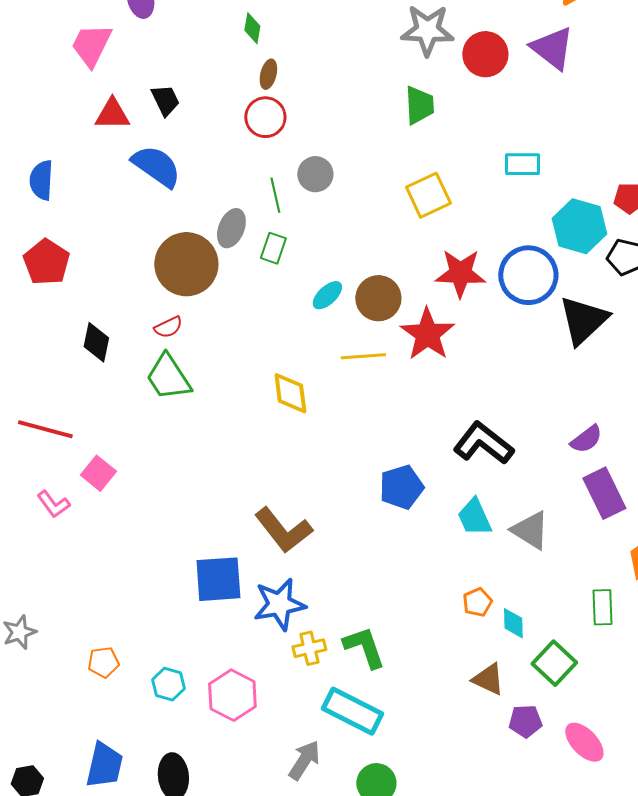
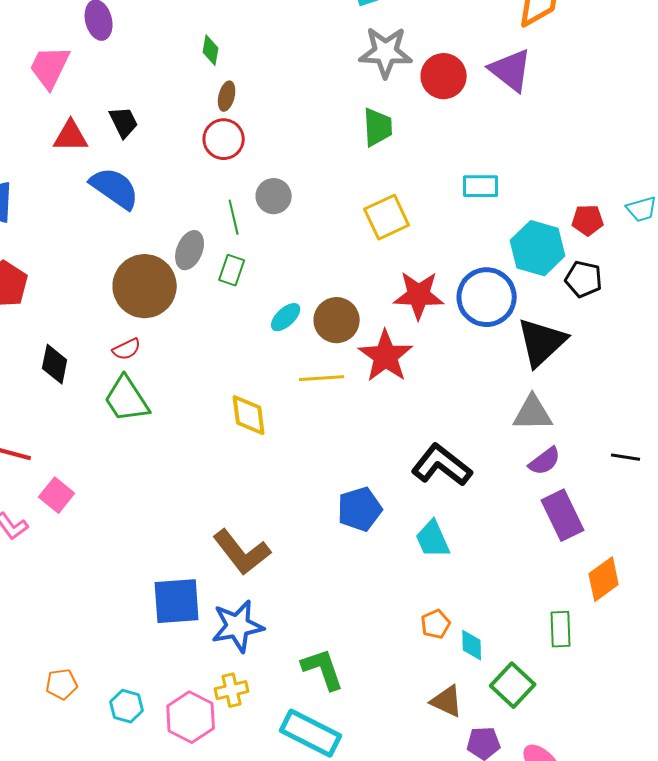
gray triangle: (530, 530) -> (533, 413), moved, turned -33
yellow cross: (309, 648) -> (232, 690), moved

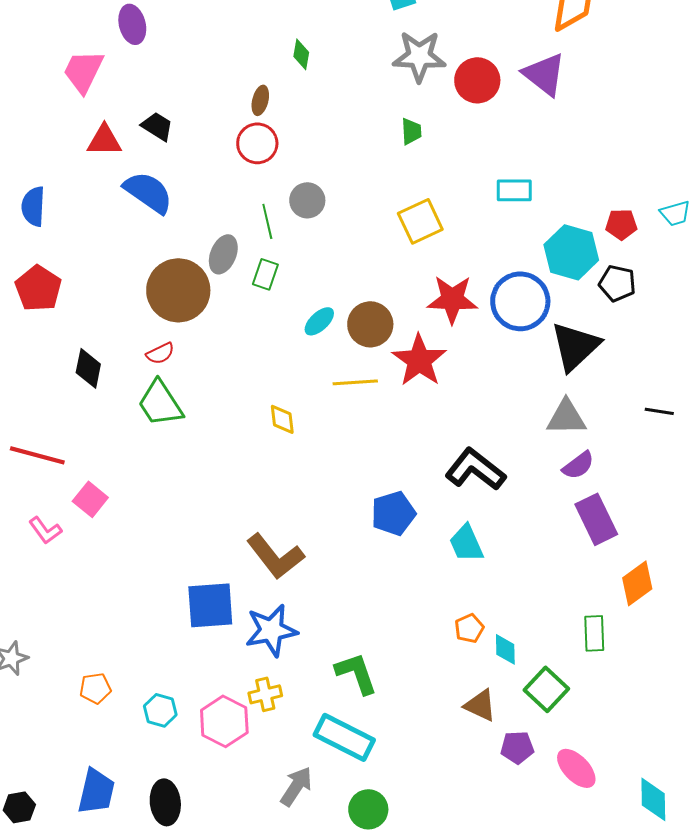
green diamond: (211, 50) -> (301, 54), moved
black trapezoid: (124, 122) -> (157, 126), turned -32
green trapezoid: (378, 127) -> (411, 131), size x0.7
yellow diamond: (249, 415) -> (282, 419), size x0.7
black line: (626, 457) -> (659, 411), moved

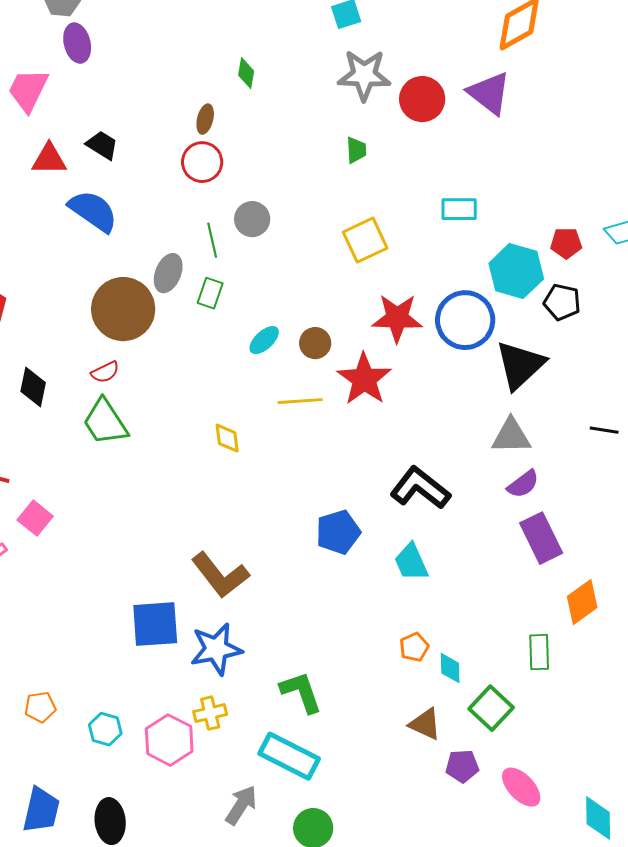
brown circle: (370, 324) -> (315, 343), size x0.7

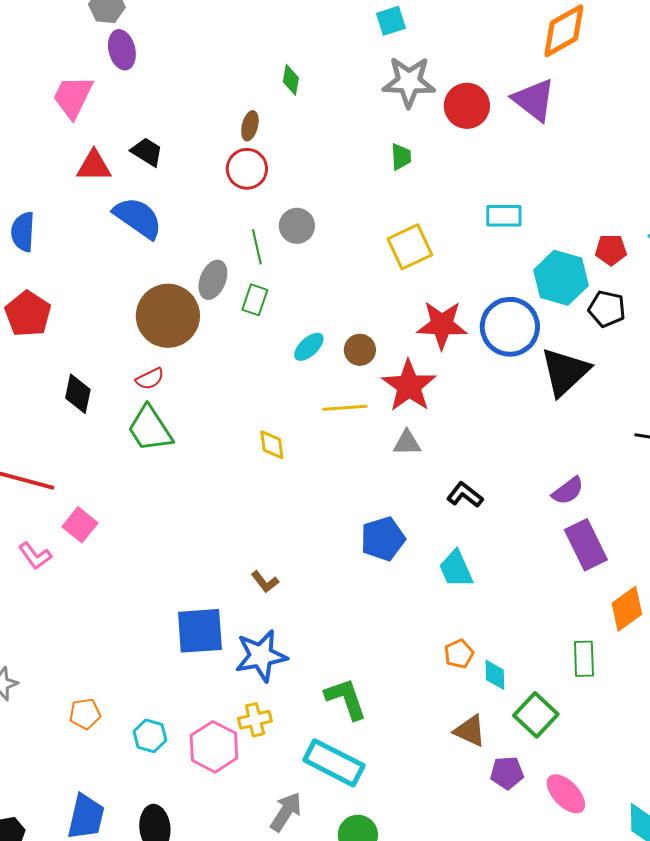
gray triangle: (511, 436) -> (407, 443), moved, size x0.7
black L-shape: (420, 488) -> (465, 495), size x0.6
brown L-shape: (220, 575) -> (265, 582), size x0.5

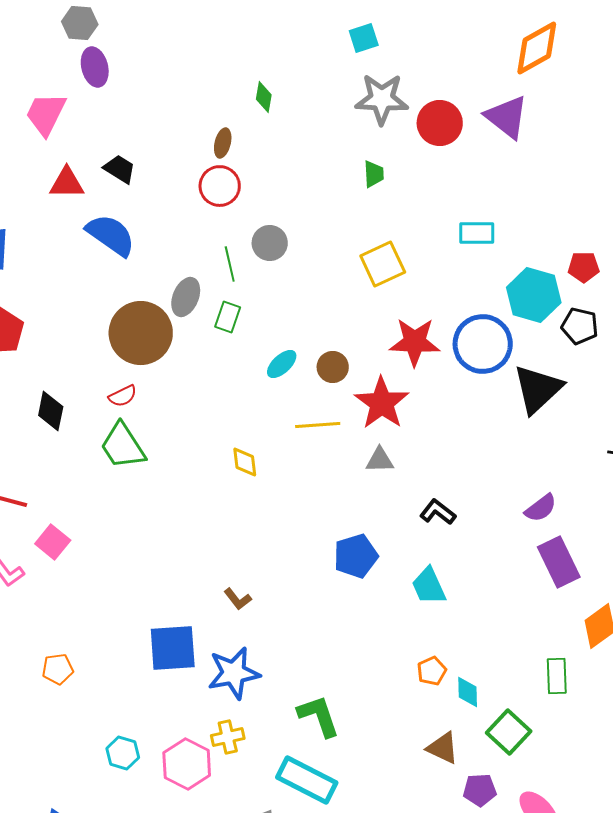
orange pentagon: (85, 714) -> (58, 669), moved

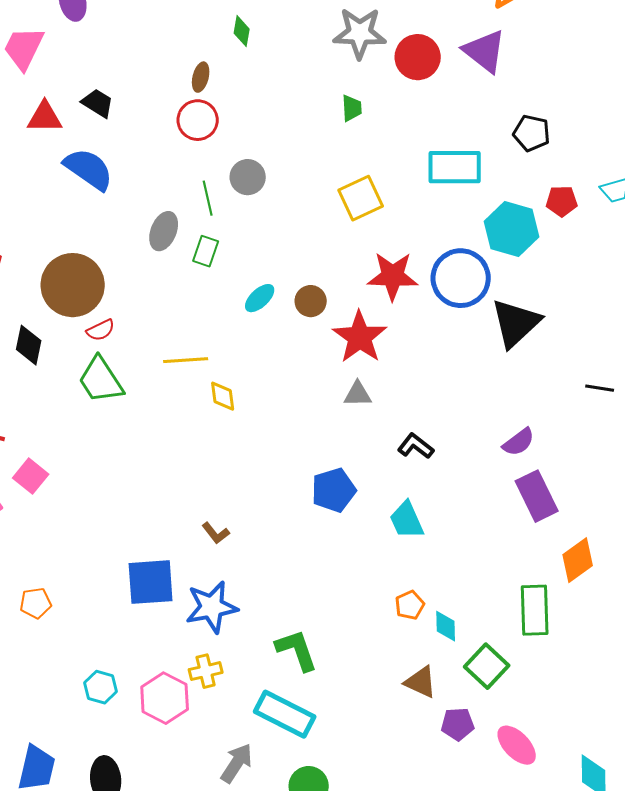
cyan rectangle: (477, 233) -> (455, 167), size x1.5
black pentagon: (580, 326) -> (532, 133), moved
brown circle: (141, 333) -> (73, 285), moved
yellow line: (318, 425) -> (186, 360), moved
green rectangle: (557, 676) -> (535, 610), size x1.4

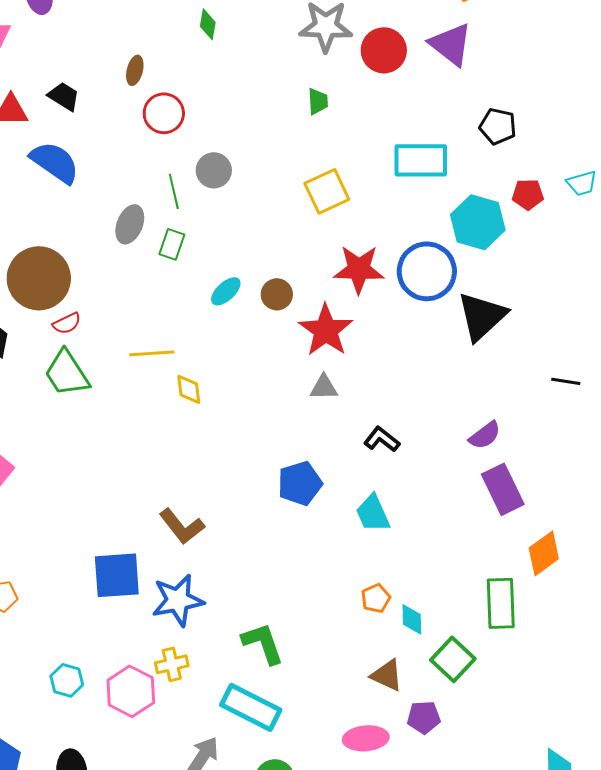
brown ellipse: (201, 77) -> (135, 70), moved
brown L-shape: (216, 533) -> (182, 526), size x1.6
pink ellipse: (517, 745) -> (366, 738), moved, turned -51

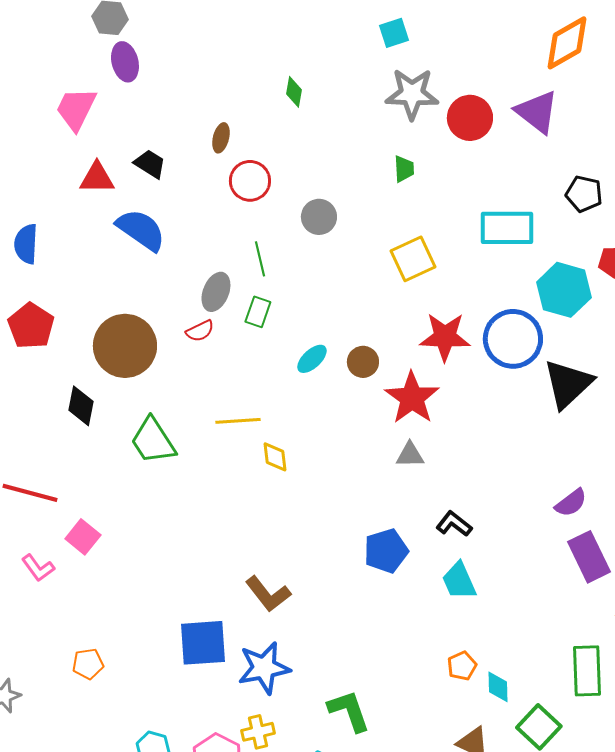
gray circle: (214, 170) -> (319, 217), moved
red semicircle: (67, 323) -> (200, 331), moved
black L-shape: (382, 439) -> (454, 524), moved

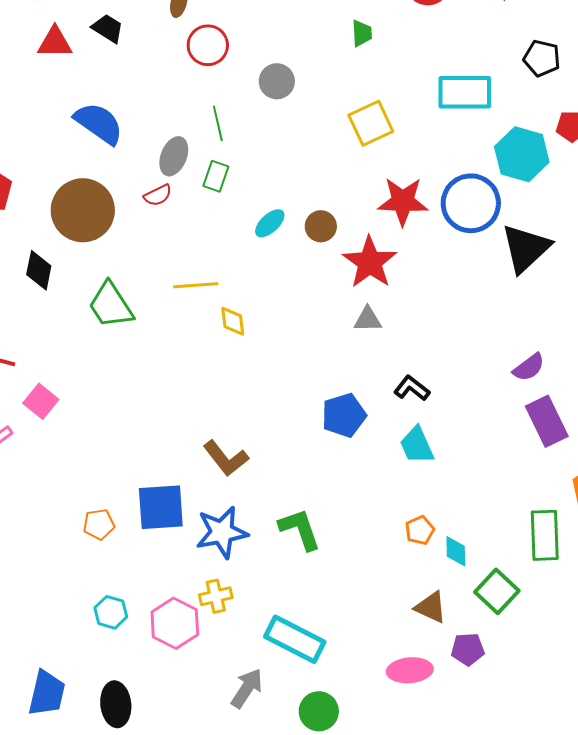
blue semicircle: (141, 230) -> (99, 123), moved
orange pentagon: (88, 664) -> (99, 524), moved
green L-shape: (349, 711) -> (300, 529), moved

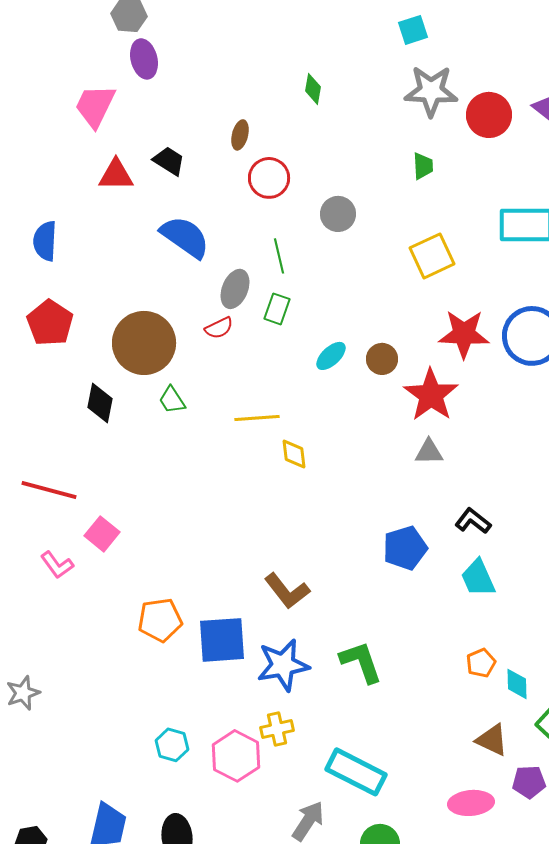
blue semicircle: (99, 123) -> (185, 237), moved
green trapezoid: (111, 305) -> (172, 400), moved, size x0.6
orange pentagon: (99, 524) -> (160, 620), moved, size x1.4

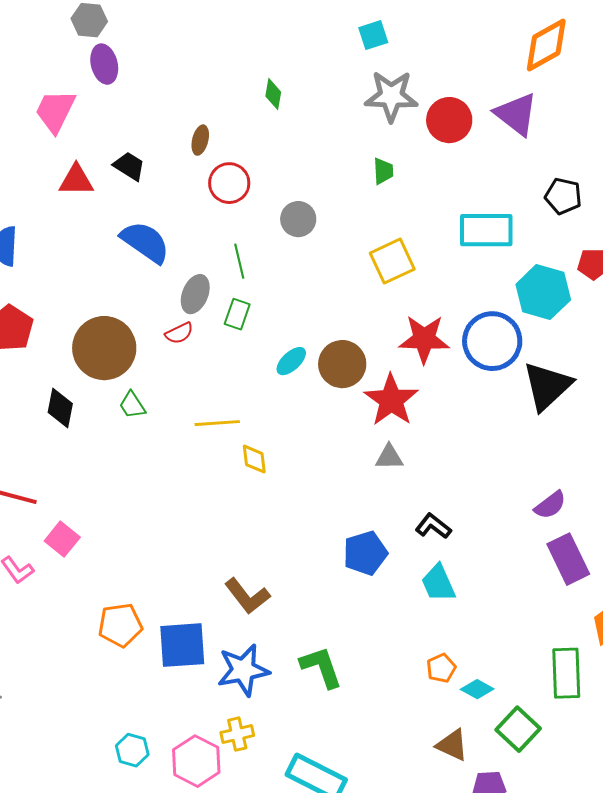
brown circle: (382, 359) -> (342, 364), size x1.5
cyan diamond: (517, 684) -> (477, 689), turned -60

